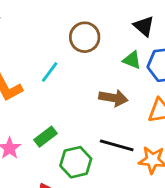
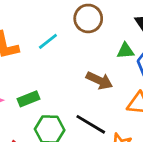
green triangle: (132, 60) -> (125, 51), turned -42

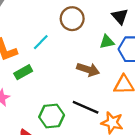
green rectangle: (28, 99) -> (23, 72), moved

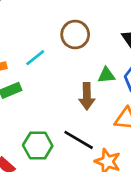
green triangle: (107, 42) -> (106, 75), moved
brown arrow: (88, 70) -> (87, 96), turned 65

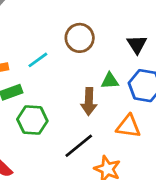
black line: (79, 140) -> (79, 146), turned -72
green hexagon: (38, 146) -> (32, 120), moved

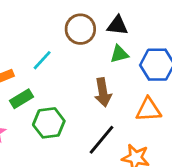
black triangle: (137, 44) -> (117, 25), moved, turned -40
green triangle: (110, 81) -> (119, 54), moved

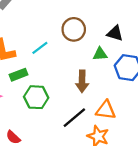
black triangle: (117, 25) -> (115, 33), moved
orange triangle: (148, 110) -> (106, 110), moved

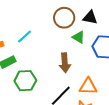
brown circle: (74, 29) -> (64, 18), moved
green triangle: (100, 54) -> (79, 37), turned 40

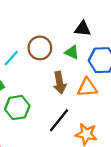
brown circle: (64, 18) -> (40, 48), moved
orange triangle: (88, 86) -> (87, 87), moved

